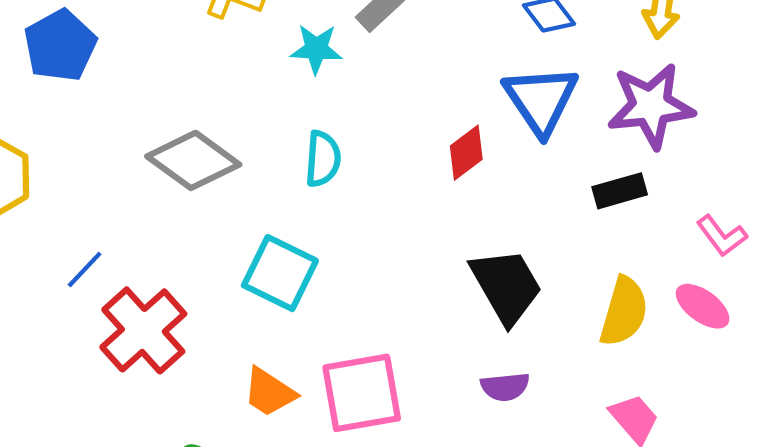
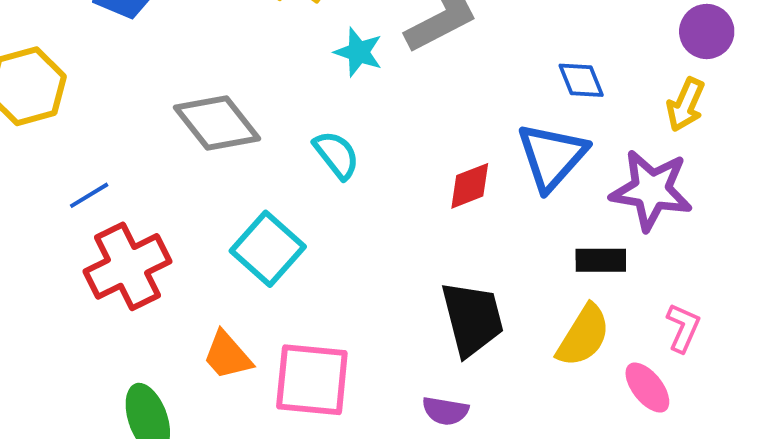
cyan semicircle: (323, 159) -> (336, 155), turned -58
pink L-shape: (722, 236) -> (683, 328), turned -135
yellow semicircle: (624, 312) -> (583, 336), moved

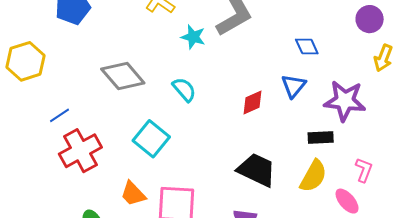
yellow arrow: (686, 105) -> (383, 58), moved
blue triangle: (552, 156) -> (294, 86), size x0.7
black trapezoid: (472, 319) -> (257, 170), turned -48

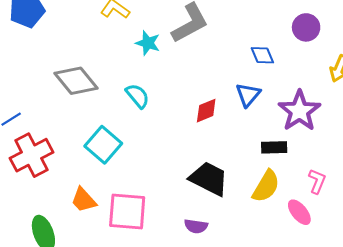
purple circle: (370, 19) -> (306, 27), moved
purple star: (345, 101) -> (299, 111), turned 30

